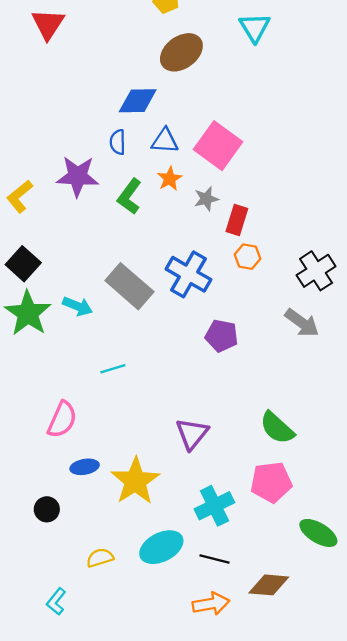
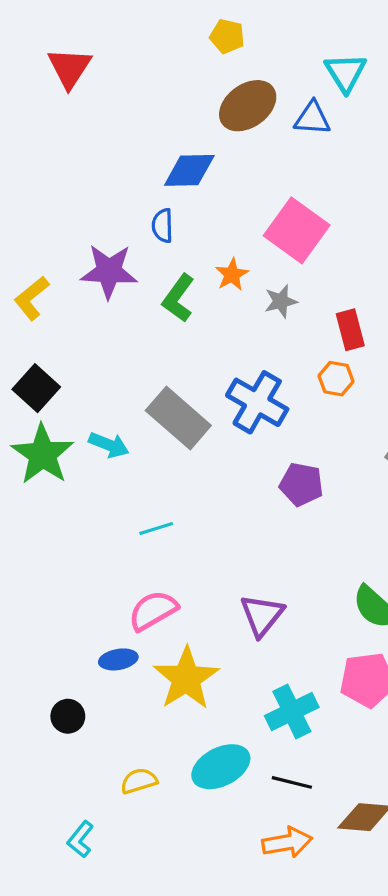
blue triangle: (165, 141) -> (312, 118), moved
red rectangle: (237, 220) -> (350, 330), moved, turned -32
pink semicircle: (62, 420) -> (153, 611), moved, turned -144

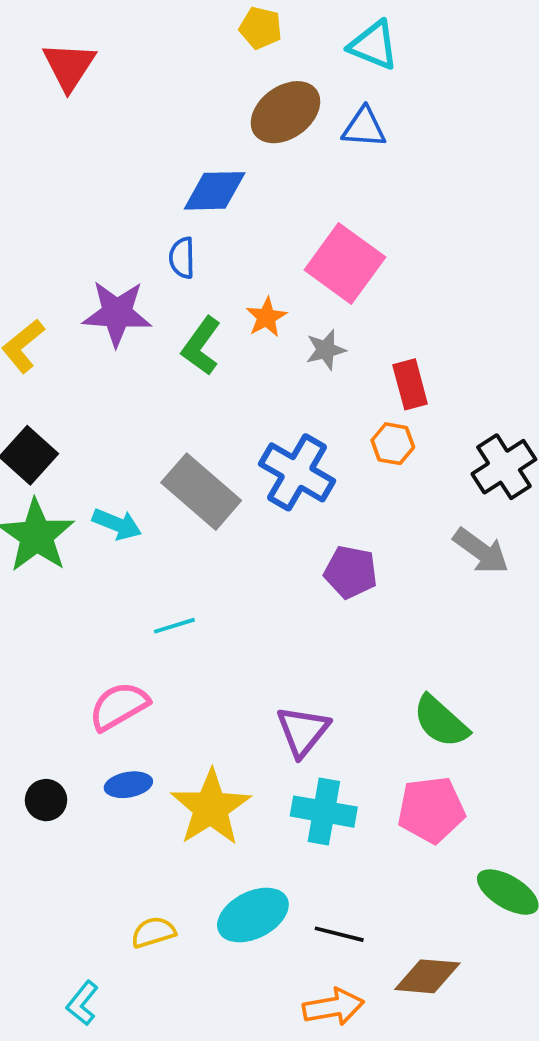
cyan triangle: (345, 73) -> (374, 45), moved, turned -36
pink semicircle: (153, 611) -> (119, 706), moved
cyan cross: (292, 711) -> (324, 812), moved, turned 36
black circle: (68, 716) -> (46, 800), moved

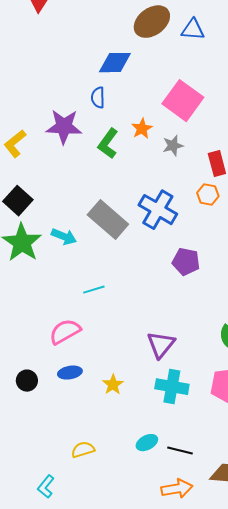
yellow star: (211, 808) -> (113, 385), size x0.5
cyan ellipse: (253, 915) -> (147, 443), moved, size x0.6

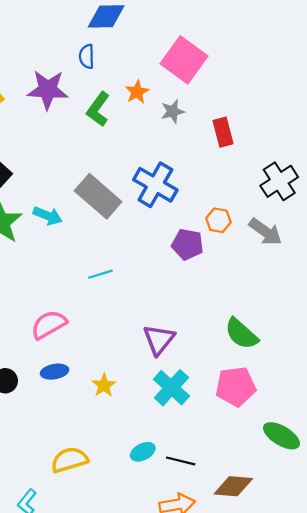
orange hexagon: (208, 195) -> (218, 220), moved
cyan line: (94, 290) -> (100, 274), moved
cyan cross: (172, 387) -> (171, 388), turned 32
yellow semicircle: (83, 450) -> (69, 460), size x1.4

